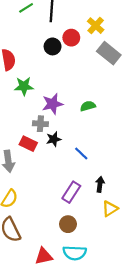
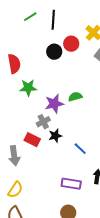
green semicircle: (88, 106) -> (75, 97), moved
gray cross: (40, 124) -> (43, 122), turned -32
purple rectangle: (71, 192) -> (71, 184), turned 66

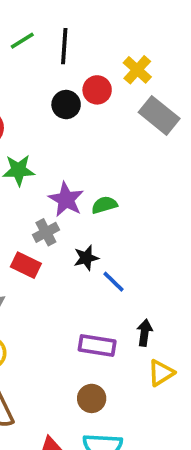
green semicircle: (75, 97) -> (104, 205), moved
purple star: (54, 104) -> (66, 199), turned -30
black star: (55, 136) -> (86, 258), moved

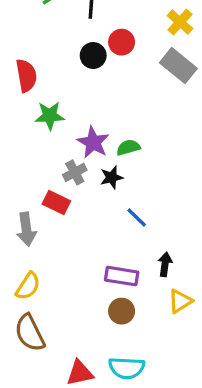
yellow cross: (137, 70) -> (180, 22), moved
black star: (86, 258) -> (112, 177), moved
brown circle: (92, 398) -> (122, 311), moved

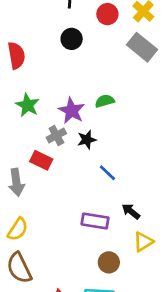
red circle: (122, 42) -> (107, 14), moved
green star: (50, 116) -> (27, 105), moved, turned 30
green semicircle: (128, 147) -> (105, 101), moved
black arrow: (165, 264) -> (131, 211), turned -60
brown circle: (122, 311) -> (109, 262), moved

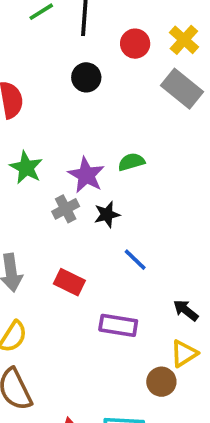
red rectangle: (41, 160) -> (69, 282), moved
black arrow: (131, 211) -> (186, 310), moved
brown circle: (109, 262) -> (161, 382), moved

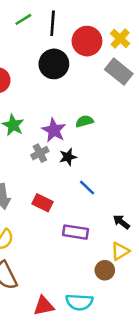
red circle: (135, 44) -> (87, 41), size x1.5
black circle: (86, 77) -> (54, 64), size x1.5

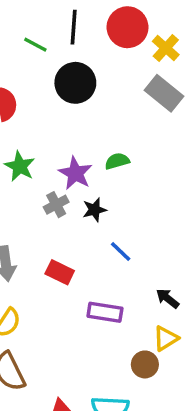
green line: (23, 19) -> (35, 45), moved, turned 60
red circle: (87, 41) -> (128, 27), moved

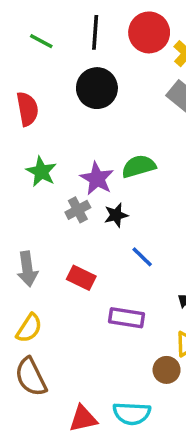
green line: (35, 45) -> (41, 41), moved
green semicircle: (117, 161) -> (139, 166), size x1.4

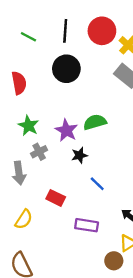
gray cross: (78, 210) -> (39, 152), moved
gray arrow: (27, 269) -> (19, 173), moved
yellow semicircle: (29, 328) -> (24, 219), moved

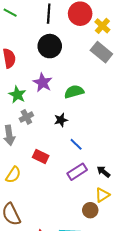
green line: (28, 37) -> (10, 13), moved
purple star: (66, 130) -> (43, 83), moved
purple rectangle: (87, 225) -> (77, 172), moved, turned -42

